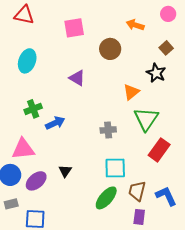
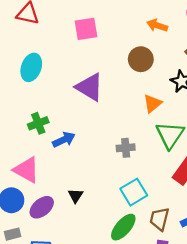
brown circle: (110, 49) -> (141, 59), moved
purple triangle: (77, 78) -> (90, 87), size x1.5
pink triangle: (23, 149) -> (27, 170), turned 35
cyan square: (115, 168) -> (134, 192), turned -30

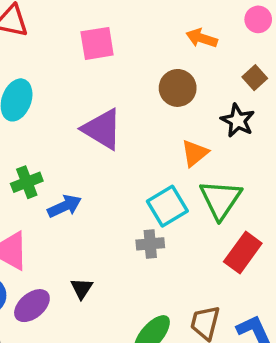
gray cross: (126, 148) -> (150, 244), moved
cyan square: (134, 192) -> (167, 206), moved

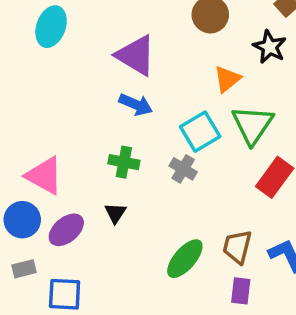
green cross: (27, 182) -> (124, 162), moved, turned 32
blue arrow: (65, 206) -> (136, 104), moved, turned 48
gray cross: (150, 244) -> (183, 169), turned 36

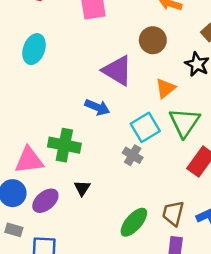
purple triangle: (136, 55) -> (117, 71), moved
green cross: (124, 162) -> (64, 145), moved, size x1.4
pink triangle: (44, 176) -> (29, 160), turned -36
gray rectangle: (24, 269) -> (14, 230), turned 30

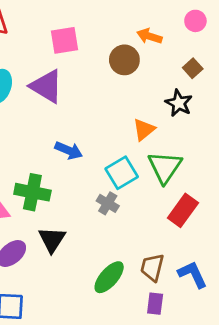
brown circle: (153, 40) -> (124, 60), moved
purple triangle: (117, 71) -> (46, 86), moved
black triangle: (82, 188) -> (52, 240), size x1.5

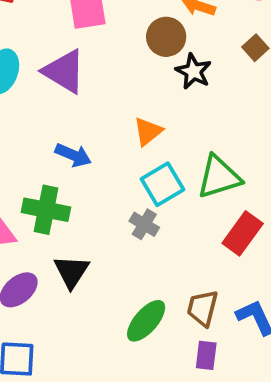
black star: (179, 103) -> (193, 71), moved
orange triangle: (144, 130) -> (148, 131), moved
blue arrow: (69, 150) -> (73, 155), moved
green triangle: (165, 167) -> (219, 177), turned 39

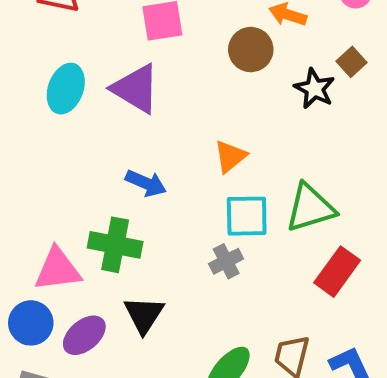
black star: (193, 71) -> (314, 89), moved
cyan square: (162, 184) -> (247, 216), turned 30
gray cross: (144, 224) -> (226, 261), turned 32

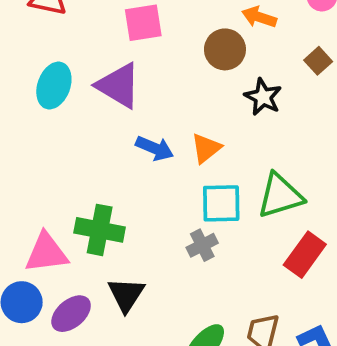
black star: (314, 89) -> (263, 97), moved
blue arrow: (146, 183) -> (155, 148), moved

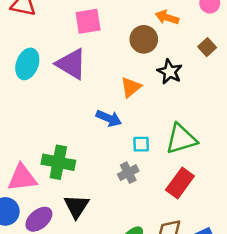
blue arrow: (155, 148) -> (109, 118), moved
orange triangle: (206, 148) -> (131, 87), moved
cyan square: (221, 203) -> (141, 144), size x0.6
red rectangle: (305, 255) -> (180, 183), moved

